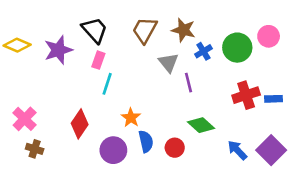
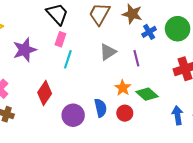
purple star: (58, 50) -> (25, 50), moved
gray triangle: (168, 63) -> (108, 52), moved, turned 36
orange star: (131, 118) -> (123, 88), moved
blue arrow: (237, 150) -> (178, 115), turned 36

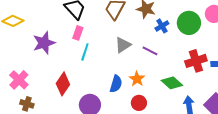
purple line: (136, 58) -> (150, 51), turned -49
green diamond: (147, 94) -> (172, 83), moved
blue semicircle: (101, 108) -> (116, 84), moved, turned 30

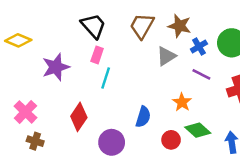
gray triangle: (123, 45) -> (166, 56), moved
purple line: (150, 51) -> (201, 74), moved
orange star: (137, 79) -> (182, 102), moved
green diamond: (172, 83) -> (198, 130), moved

